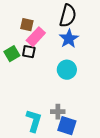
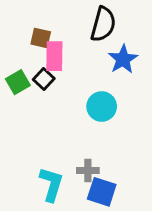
pink rectangle: (36, 37) -> (54, 56), turned -42
blue star: (69, 39) -> (123, 59), moved
black square: (29, 52) -> (44, 79), turned 32

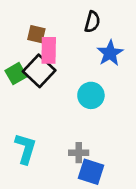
black semicircle: (103, 24) -> (92, 22), size x0.7
black square: (44, 79) -> (39, 71), size x1.6
cyan L-shape: (51, 184) -> (26, 149), moved

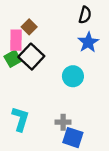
black semicircle: (92, 22) -> (85, 15), moved
brown square: (36, 34) -> (29, 27), turned 32
pink rectangle: (49, 50) -> (16, 40), moved

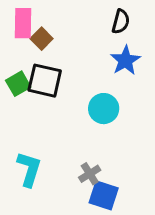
pink rectangle: (16, 40) -> (23, 23), moved
black square: (31, 57) -> (45, 81), turned -30
gray cross: (63, 122) -> (90, 174), turned -32

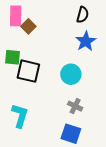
black square: (45, 81) -> (28, 71), moved
green square: (18, 84) -> (12, 57), turned 35
gray cross: (90, 174) -> (75, 106), moved, turned -32

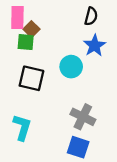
green square: (12, 57) -> (26, 42), moved
cyan circle: (71, 74) -> (71, 67), moved
gray cross: (75, 106) -> (83, 117), size x1.5

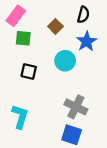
pink rectangle: (17, 18) -> (16, 16), turned 36
brown square: (31, 29) -> (55, 26), moved
black square: (31, 78) -> (29, 71), size x0.7

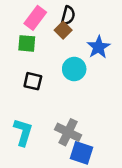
black semicircle: (83, 15) -> (68, 16), moved
pink rectangle: (16, 16) -> (35, 18), moved
gray cross: (76, 107) -> (68, 132), moved

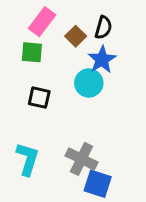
black semicircle: (68, 16) -> (103, 27), moved
blue star: (98, 47) -> (102, 60), moved

